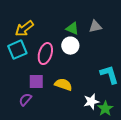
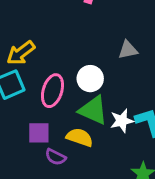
green triangle: (72, 29) -> (93, 110), moved, size x1.5
purple semicircle: (25, 100) -> (55, 157), moved, turned -104
white star: (91, 102) -> (122, 121), moved

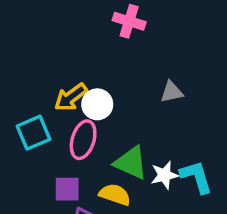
yellow arrow: (21, 53) -> (71, 97), moved
white circle: (90, 79) -> (97, 104), moved

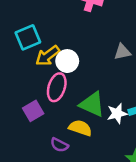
cyan square: (34, 133) -> (28, 37), moved
purple square: (67, 189) -> (33, 111), moved, turned -30

